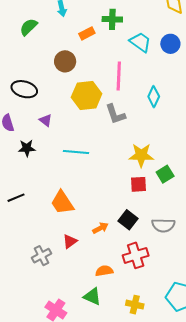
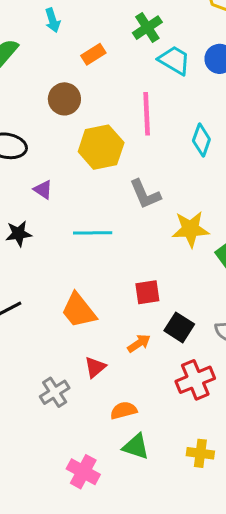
green cross: (112, 19) -> (147, 28), moved, turned -30
gray L-shape: (115, 114) -> (145, 194), moved
red square: (138, 184) -> (147, 292), moved
orange semicircle: (104, 271) -> (124, 410), moved

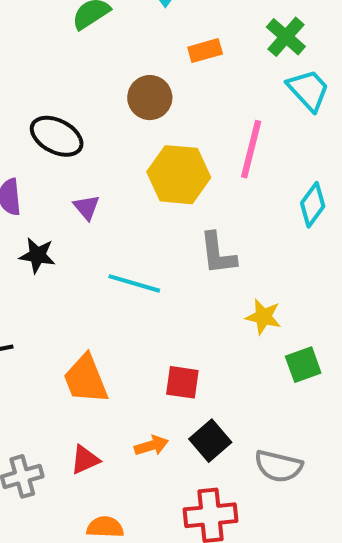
green cross: (147, 28) -> (286, 37), turned -32
yellow star: (191, 229) -> (263, 317), size x0.7

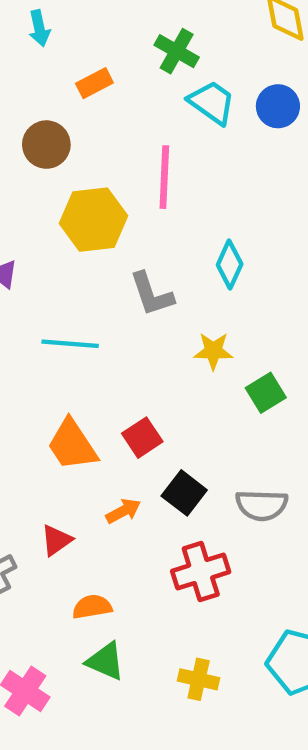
cyan diamond: (313, 205) -> (230, 264), moved
orange trapezoid: (86, 379) -> (72, 445), moved
red square: (182, 382) -> (142, 438), turned -30

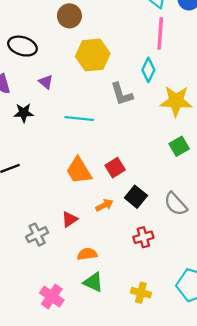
pink line: (164, 177) -> (160, 34), moved
cyan diamond: (230, 264) -> (148, 70), moved
yellow star: (213, 351) -> (176, 101), moved, size x1.6
gray semicircle: (262, 505) -> (176, 204), turned 45
red cross: (201, 571) -> (143, 237), size x0.7

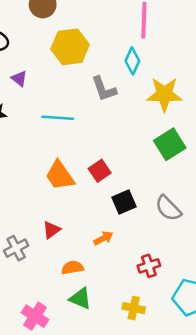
green square: (179, 146) -> (170, 144), size x1.4
black square: (136, 197) -> (124, 202), turned 30
orange arrow: (104, 205) -> (103, 238), moved
red cross: (143, 237) -> (149, 266), moved

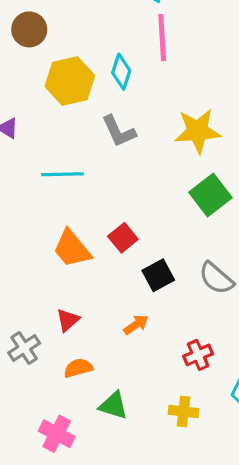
cyan diamond: (132, 61) -> (121, 72), moved
orange semicircle: (72, 268) -> (78, 368), moved

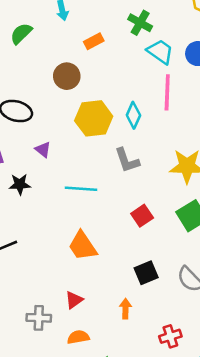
red square: (123, 238) -> (142, 216), moved
orange arrow: (136, 325) -> (125, 309), turned -60
gray cross: (24, 348) -> (39, 318), turned 30

